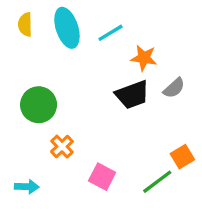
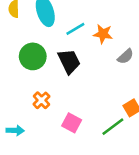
cyan line: (110, 33) -> (75, 29), moved
black trapezoid: (132, 95) -> (69, 61), moved, turned -96
green circle: (39, 105) -> (33, 56), moved

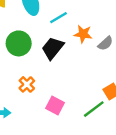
orange star: (103, 34) -> (83, 34), moved
black trapezoid: (69, 61) -> (53, 48), turned -115

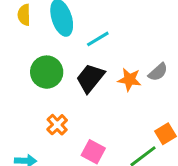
orange star: (83, 34) -> (129, 80), moved

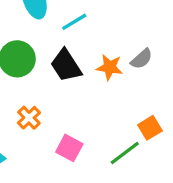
black trapezoid: (90, 78) -> (66, 66), turned -72

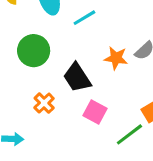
black trapezoid: (66, 66) -> (77, 78), moved
pink square: (69, 148) -> (95, 112), moved

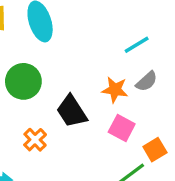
cyan line: (84, 18) -> (137, 45), moved
pink square: (95, 112) -> (122, 128), moved

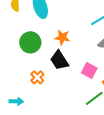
orange star: (115, 90) -> (62, 37), moved

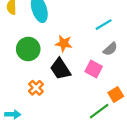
pink square: (89, 70) -> (94, 69), moved

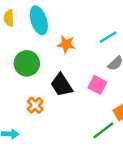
orange star: (64, 43) -> (66, 44), moved

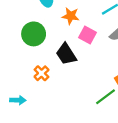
pink square: (97, 85) -> (87, 35), moved

